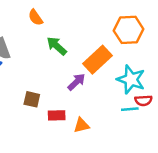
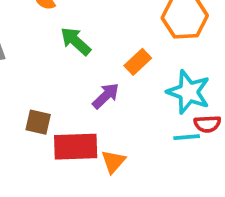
orange rectangle: (98, 60) -> (138, 62), size x0.6
red rectangle: (57, 115) -> (76, 147), size x1.6
orange triangle: (81, 125) -> (113, 162), turned -35

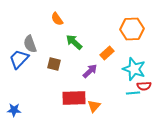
brown square: (38, 122) -> (54, 64), moved

